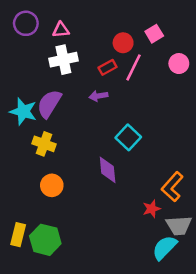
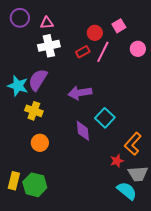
purple arrow: (98, 96) -> (80, 93), moved, size x1.6
cyan square: (128, 137) -> (105, 118), moved
cyan semicircle: (165, 248) -> (127, 191), turned 85

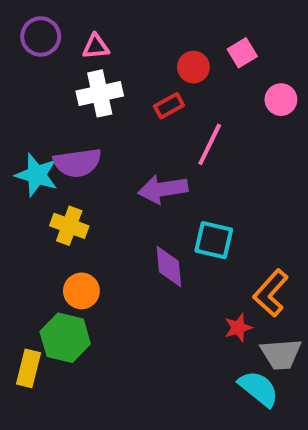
pink line: (103, 52) -> (210, 144), moved
purple semicircle: (38, 80) -> (77, 163), turned -130
cyan square: (105, 118) -> (214, 240), turned -30
green hexagon: (35, 185) -> (65, 338), moved

